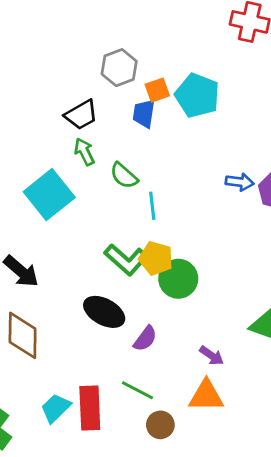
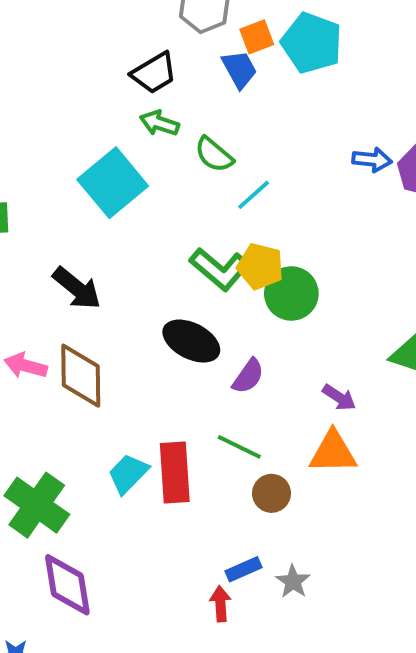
blue trapezoid: (144, 113) -> (239, 69), turned 144
green arrow: (84, 152) -> (159, 123), turned -44
cyan line: (152, 206) -> (254, 195), turned 56

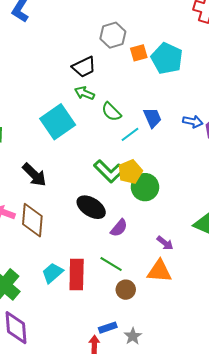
blue trapezoid: (239, 69) -> (153, 118), moved
yellow pentagon: (260, 266) -> (130, 172), turned 30

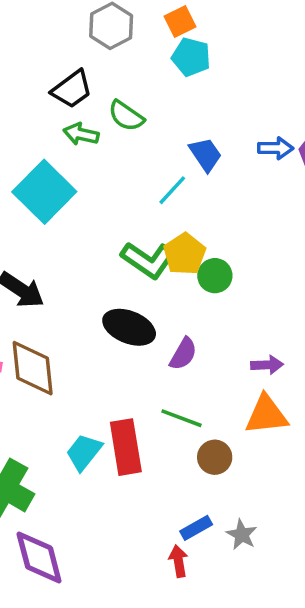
orange square: (139, 53) -> (180, 22), moved
cyan pentagon: (167, 58) -> (191, 57), moved, size x0.7
green semicircle: (111, 112) -> (126, 116), moved
green circle: (145, 187) -> (215, 276), size x0.7
purple arrow: (165, 243) -> (267, 365), turned -30

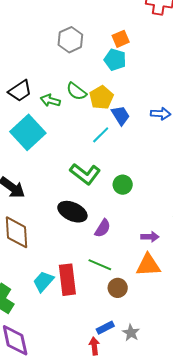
orange square: (180, 22) -> (121, 39), moved
black trapezoid: (72, 89) -> (20, 91), moved
yellow pentagon: (185, 254) -> (101, 97), moved

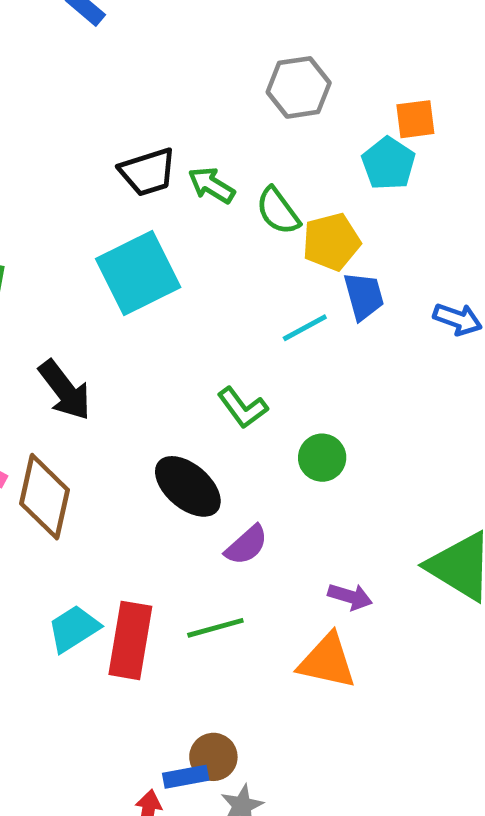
green arrow: (50, 100) -> (211, 185), moved
green L-shape: (85, 174) -> (243, 408), size x0.7
green line: (100, 265) -> (215, 628), turned -55
brown circle: (118, 288) -> (213, 757), moved

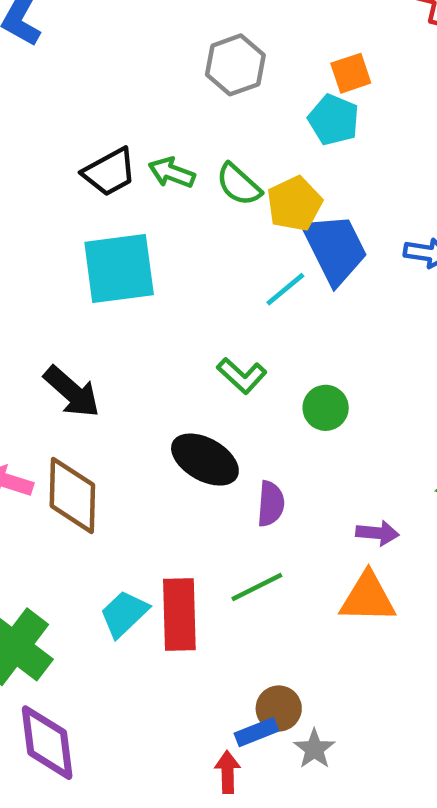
cyan square: (138, 273) -> (119, 268), turned 30
blue trapezoid: (364, 296) -> (335, 249), size x1.6
purple semicircle: (246, 545) -> (271, 504), turned -33

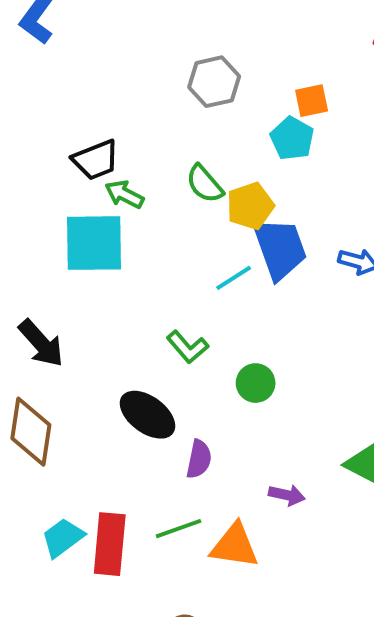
green arrow: (172, 173) -> (124, 194), moved
orange triangle: (368, 598) -> (235, 546), moved

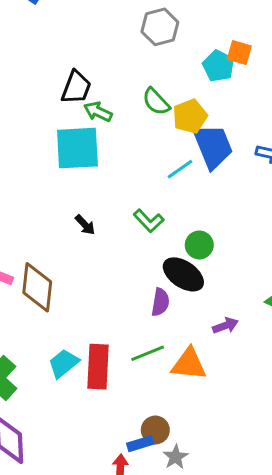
orange square: (312, 101) -> (239, 53), moved, turned 30
black trapezoid: (96, 160) -> (76, 87), turned -45
black arrow: (41, 343) -> (85, 225), moved, size x0.6
black ellipse: (147, 415) -> (183, 274), moved
purple arrow: (287, 495) -> (225, 326), turned -30

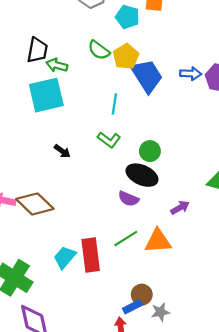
cyan pentagon: (218, 66) -> (127, 17), moved
cyan line: (180, 169) -> (114, 104), moved, turned -36
brown diamond: (37, 287) -> (35, 204), turned -42
purple semicircle: (160, 302) -> (129, 199), turned 114
gray star: (176, 457) -> (160, 312), turned 30

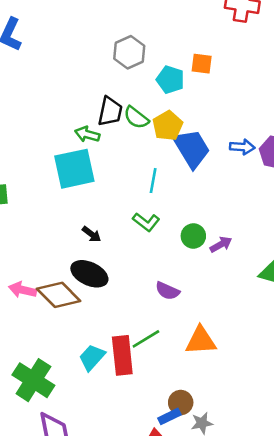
black trapezoid: (37, 50) -> (110, 111), moved
black ellipse: (142, 175) -> (89, 274), moved
purple arrow: (180, 208) -> (221, 244), moved
green line: (126, 239) -> (146, 339), moved

